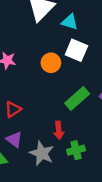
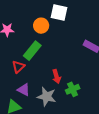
green rectangle: (77, 98) -> (32, 51), moved

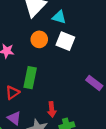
orange circle: (41, 26) -> (39, 39), moved
green rectangle: (32, 51) -> (30, 78), turned -36

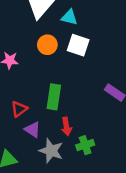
green rectangle: (30, 78) -> (54, 97), moved
purple triangle: (14, 118) -> (33, 130), moved

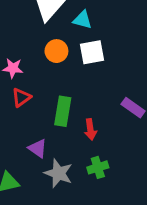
white square: (78, 45) -> (92, 52), turned -30
red triangle: (19, 109) -> (21, 97), moved
red arrow: (66, 126) -> (90, 129), moved

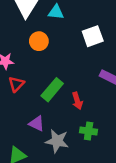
white square: (92, 52) -> (93, 36), moved
green rectangle: (63, 111) -> (52, 90), turned 40
green cross: (98, 167) -> (89, 131), turned 35

